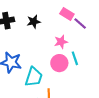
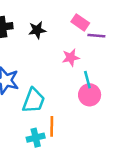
purple line: (80, 24) -> (96, 36), turned -40
pink circle: (59, 63) -> (90, 95), moved

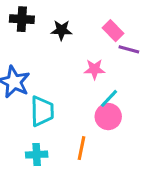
cyan line: (87, 80) -> (109, 98), turned 48
cyan trapezoid: (34, 101) -> (42, 111), turned -32
orange line: (52, 126) -> (81, 148), moved

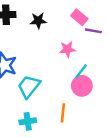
cyan trapezoid: (42, 111) -> (29, 86), turned -135

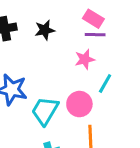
purple line: (93, 31) -> (95, 35), moved
pink circle: (82, 86) -> (79, 104), moved

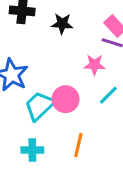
pink circle: (79, 104) -> (66, 99), moved

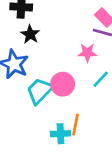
black star: (62, 24) -> (30, 34), moved, turned 30
cyan cross: (32, 150) -> (61, 134), moved

